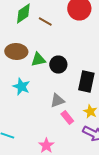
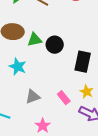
gray triangle: (57, 100) -> (33, 97), moved

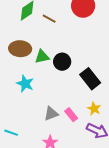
black rectangle: (83, 62) -> (90, 79), turned -50
gray triangle: (33, 97) -> (51, 114), moved

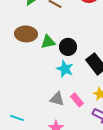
cyan star: (25, 84) -> (65, 69), moved
gray triangle: (51, 114) -> (57, 99), turned 35

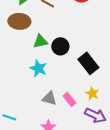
brown ellipse: (26, 34) -> (19, 21), moved
cyan star: (65, 69) -> (38, 68), moved

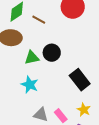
black circle: (60, 46) -> (52, 53), moved

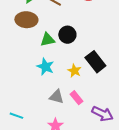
yellow star: (84, 110) -> (74, 71), moved

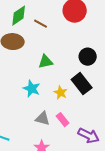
black circle: (67, 35) -> (88, 57), moved
green triangle: (47, 40) -> (46, 62), moved

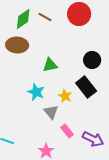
brown line: (41, 24) -> (45, 17), moved
gray triangle: (43, 119) -> (51, 112), moved, turned 35
pink rectangle: (63, 120) -> (67, 131), moved

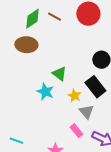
green triangle: (50, 65) -> (59, 74), moved, turned 49
gray triangle: (51, 112) -> (86, 112), moved

